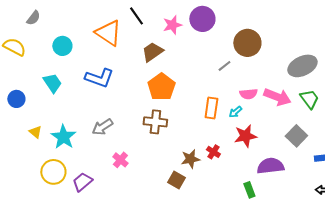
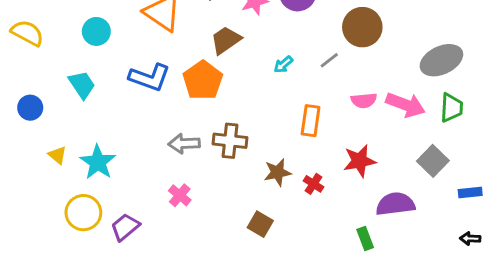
orange pentagon: (161, 87) -> (203, 80), moved
green trapezoid: (309, 99) -> (451, 108), turned 40
cyan arrow: (235, 112) -> (283, 65), moved
gray arrow: (102, 127) -> (184, 144), moved, turned 30
brown star: (190, 159) -> (278, 172), moved

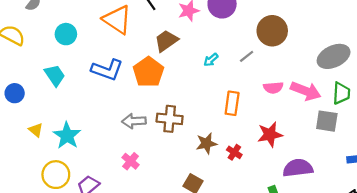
gray square: (433, 161) -> (327, 121), moved, turned -35

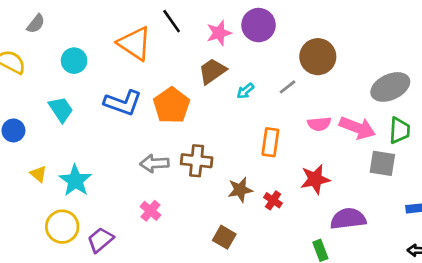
brown trapezoid: (166, 41) -> (212, 71), moved

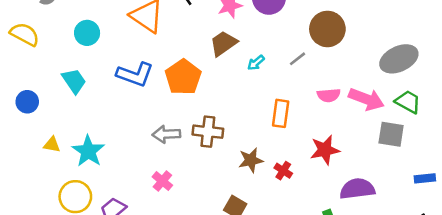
green trapezoid: (399, 130) -> (408, 102), turned -64
yellow triangle: (38, 174) -> (52, 145), turned -30

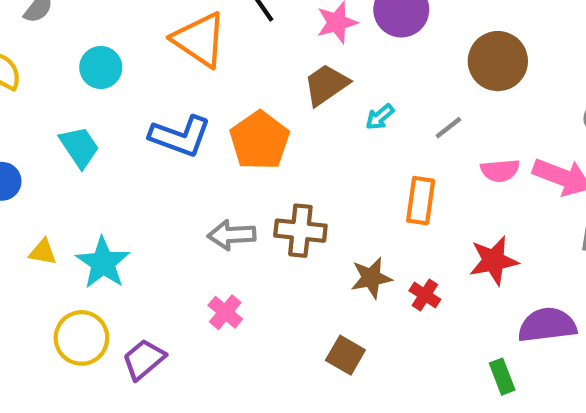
gray line: (298, 59) -> (448, 128), moved

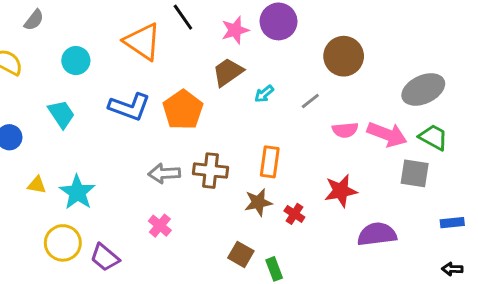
orange rectangle: (421, 201) -> (270, 162), moved
purple trapezoid: (144, 359) -> (105, 257), turned -100
green rectangle: (502, 377) -> (274, 269), moved

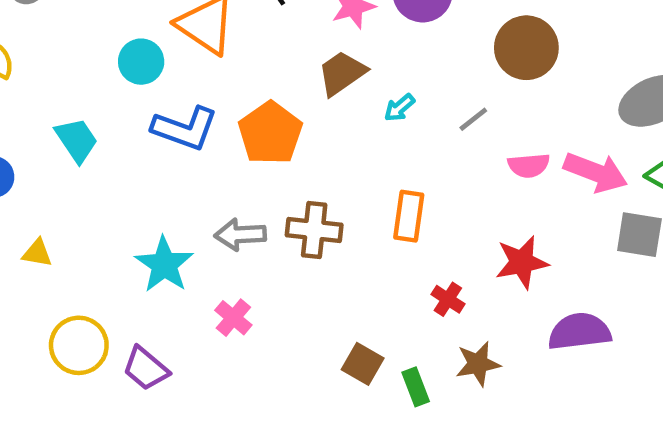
cyan circle: (76, 61) -> (141, 62), moved
cyan star: (77, 192) -> (164, 265), moved
brown star: (258, 202) -> (478, 364), moved

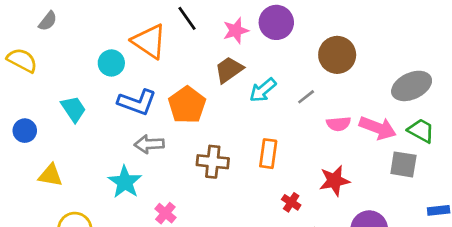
cyan arrow: (399, 108) -> (263, 90), size x1.5
gray arrow: (240, 235) -> (149, 144), moved
yellow triangle: (37, 253) -> (50, 175), size x1.4

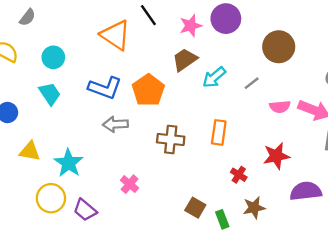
cyan circle: (111, 63) -> (53, 57), moved
cyan star: (125, 182) -> (69, 163), moved

